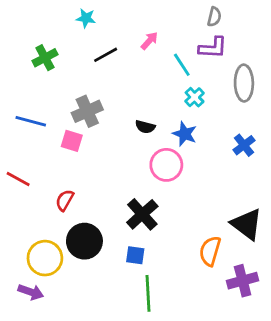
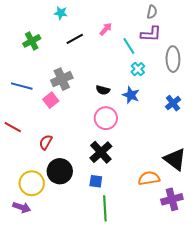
pink square: (72, 141) -> (51, 100), turned 35
pink circle: (166, 165) -> (106, 118), moved
orange semicircle: (210, 251) -> (149, 178), turned 65

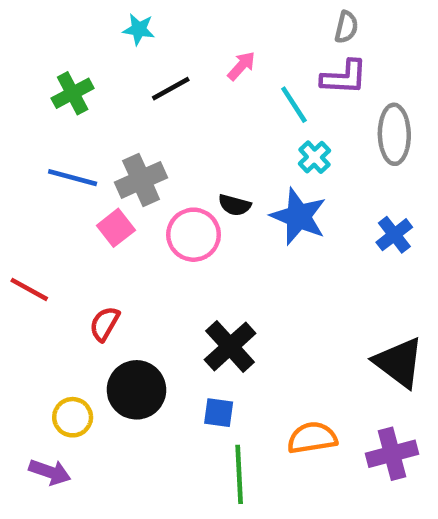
blue line: (22, 86) -> (73, 178), moved
blue star: (131, 95) -> (298, 216), size x1.4
pink circle: (106, 118) -> (194, 235), moved
orange semicircle: (149, 178) -> (312, 438), moved
yellow circle: (32, 183) -> (73, 417), size x0.7

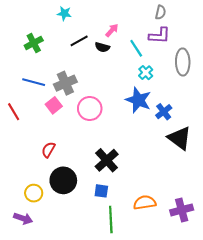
black semicircle: (235, 205) -> (102, 47), moved
blue cross: (394, 235) -> (164, 112), moved
red line: (29, 289) -> (14, 112), moved, turned 30
black triangle: (399, 362) -> (180, 138), moved

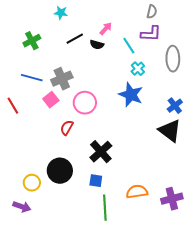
blue cross: (164, 112) -> (175, 106), moved
red semicircle: (48, 150) -> (67, 128), moved

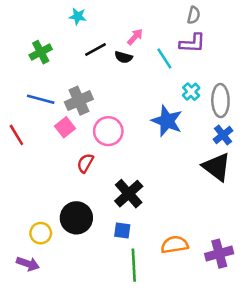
gray ellipse: (173, 59) -> (220, 101), moved
cyan cross: (138, 69) -> (191, 92), moved

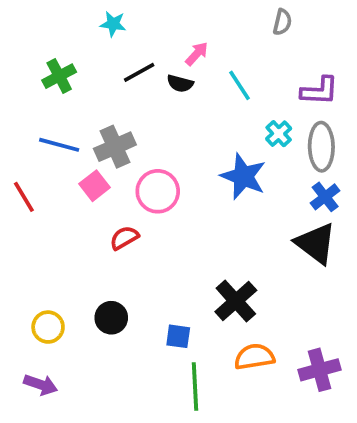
purple L-shape: (192, 43) -> (319, 91), moved
red semicircle: (85, 163) -> (124, 238), turned 30
black cross: (129, 194) -> (236, 301), moved
black circle: (76, 218) -> (111, 318), size x0.7
yellow circle: (41, 233) -> (48, 327), moved

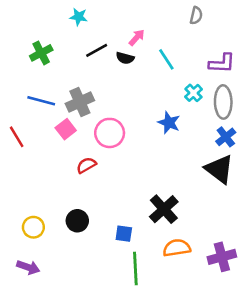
blue star: (243, 176) -> (169, 123), size x0.7

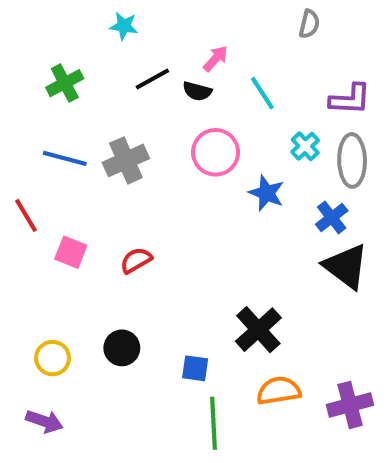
pink square: (66, 129) -> (71, 252), moved, turned -30
pink circle: (110, 133) -> (216, 152), moved
blue cross: (226, 137) -> (332, 218), moved

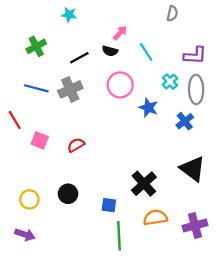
black line: (152, 79) -> (79, 58), moved
black triangle: (346, 266) -> (193, 169), moved

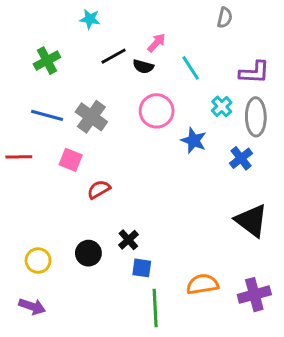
black line: (79, 58) -> (114, 56), moved
gray cross: (70, 89) -> (91, 117), turned -30
red line: (15, 120) -> (19, 157), turned -60
pink square: (40, 140) -> (71, 160), moved
black cross: (144, 184) -> (128, 240), moved, size x0.6

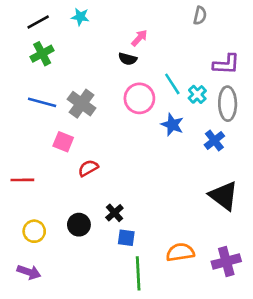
black line: (114, 56) -> (38, 22), moved
cyan line: (191, 68) -> (172, 84), moved
red line: (19, 157) -> (22, 180), moved

